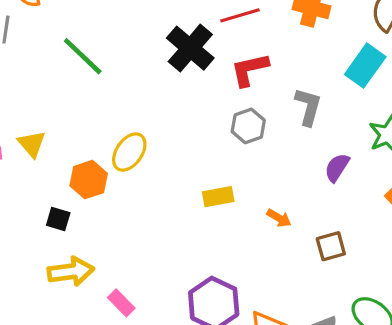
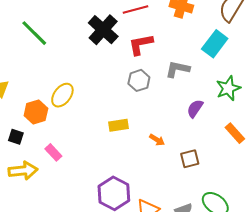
gray L-shape: (308, 107) -> (178, 69), turned -95
pink rectangle: (121, 303) -> (53, 152), moved

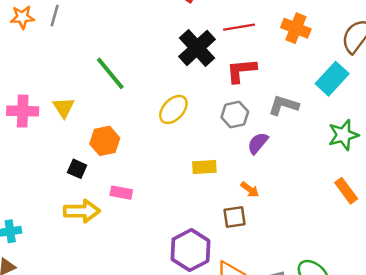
green line: (34, 33) -> (110, 73), moved
yellow ellipse: (62, 95) -> (173, 109), moved
purple semicircle: (195, 108) -> (258, 143), moved
pink rectangle: (53, 152) -> (121, 193), turned -42
brown square: (190, 159) -> (235, 217), moved

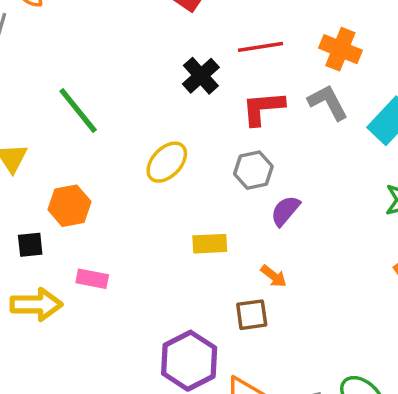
black cross: (197, 48) -> (201, 76), size x0.7
gray L-shape: (284, 105) -> (328, 102), moved, turned 44
black square: (77, 169) -> (30, 245), turned -30

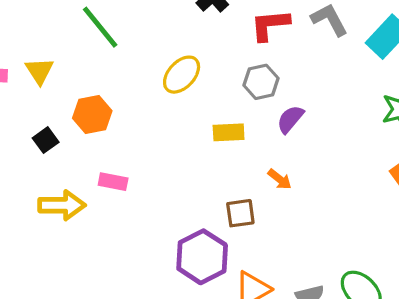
yellow rectangle: (210, 244) -> (229, 132), moved
black square: (30, 245) -> (46, 140), moved, turned -30
brown square: (252, 315) -> (240, 213), moved

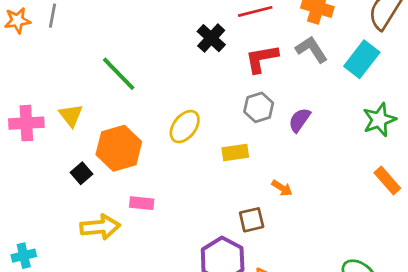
yellow ellipse: (182, 75) -> (185, 127), moved
orange hexagon: (92, 115) -> (119, 148), size x1.4
purple semicircle: (290, 119) -> (299, 120), moved

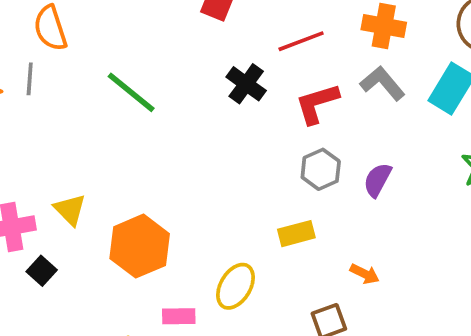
green line: (119, 74) -> (131, 92), moved
yellow ellipse: (185, 127) -> (236, 286), moved
black square: (82, 173) -> (42, 271), moved

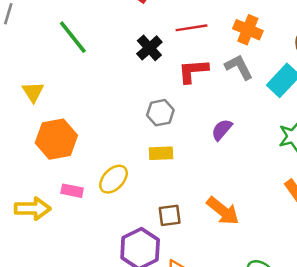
gray hexagon: (321, 169) -> (160, 113), moved
yellow triangle: (70, 210) -> (33, 92), moved
orange arrow: (365, 274) -> (223, 211), moved, size x1.8

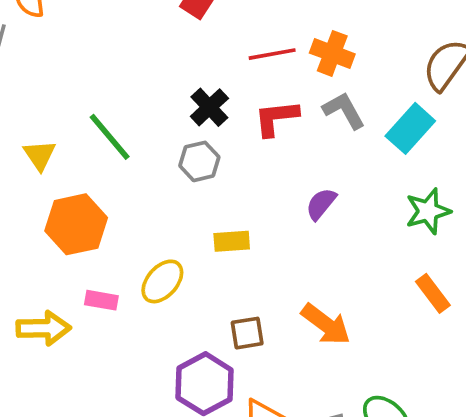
orange cross: (248, 30) -> (332, 53), moved
green line: (73, 37) -> (110, 137), moved
black cross: (149, 48) -> (209, 107), moved
gray hexagon: (160, 113) -> (199, 161), moved

